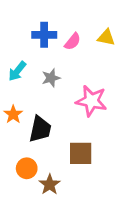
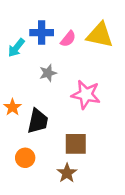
yellow triangle: (106, 37) -> (100, 35), size x1.6
cyan arrow: (17, 71) -> (16, 48), moved
brown star: (50, 184) -> (67, 173), moved

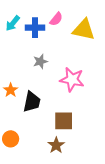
pink semicircle: (68, 39) -> (56, 19), moved
cyan arrow: (16, 48) -> (13, 23), moved
orange circle: (25, 158) -> (11, 139), moved

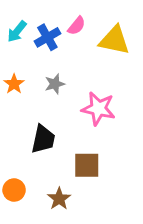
blue cross: (35, 28) -> (47, 37), turned -30
orange star: (11, 90) -> (14, 84), moved
brown star: (56, 145) -> (59, 199), moved

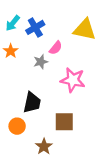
pink semicircle: (77, 26) -> (56, 48), moved
orange star: (14, 84) -> (11, 51), moved
orange circle: (14, 190) -> (17, 126), moved

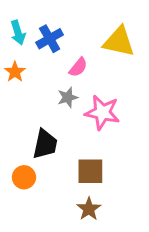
cyan arrow: (13, 23) -> (18, 33), turned -56
gray star: (41, 62) -> (68, 97), moved
brown star: (44, 146) -> (89, 209), moved

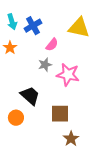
black trapezoid: (45, 144) -> (30, 96), turned -60
brown star: (89, 209) -> (71, 139), moved

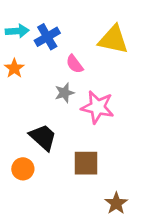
cyan arrow: (12, 22) -> (17, 31), turned -77
pink semicircle: (52, 45) -> (75, 64), turned 104
brown star: (71, 139) -> (116, 203), moved

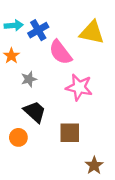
pink semicircle: (75, 64) -> (60, 52), size x1.6
gray star: (65, 93) -> (29, 79), moved

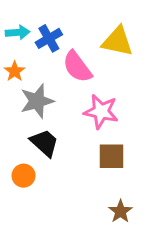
gray star: (29, 79) -> (37, 101), size x1.6
brown square: (70, 133) -> (111, 156), moved

